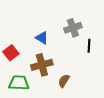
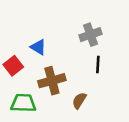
blue triangle: (42, 38) -> (38, 47), moved
black line: (89, 46) -> (98, 64), moved

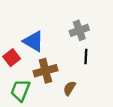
blue triangle: (38, 47) -> (33, 41), size x1.5
green trapezoid: (23, 103) -> (20, 90), turned -70

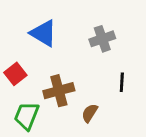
blue triangle: (33, 41) -> (43, 33), moved
black line: (86, 57) -> (122, 82), moved

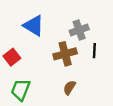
black line: (122, 82) -> (94, 51), moved
brown cross: (59, 91) -> (65, 54), moved

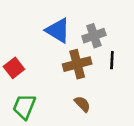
blue triangle: (34, 26) -> (58, 31), moved
brown semicircle: (69, 88) -> (82, 104), turned 104

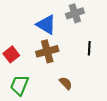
gray cross: (94, 36) -> (75, 13), moved
brown cross: (77, 64) -> (47, 51), moved

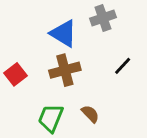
black line: (89, 48) -> (123, 66), turned 40
green trapezoid: (20, 85) -> (51, 118), moved

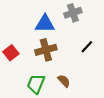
blue triangle: (63, 33) -> (45, 24), turned -30

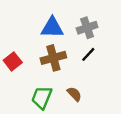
gray cross: (73, 13) -> (87, 28), moved
black line: (87, 47) -> (88, 54), moved

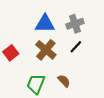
brown cross: (53, 58) -> (46, 50), turned -35

